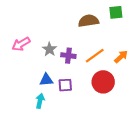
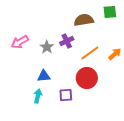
purple cross: (68, 56) -> (67, 41), moved, turned -32
red circle: (103, 82) -> (87, 78), moved
purple square: (65, 85) -> (66, 95), moved

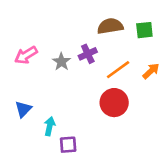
green square: (110, 12) -> (144, 30), moved
blue triangle: (44, 76) -> (23, 109), moved, turned -40
purple square: (66, 95) -> (68, 145), moved

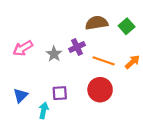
green square: (144, 30) -> (127, 26), turned -35
orange line: (118, 70) -> (104, 61), turned 55
purple square: (68, 145) -> (60, 93), moved

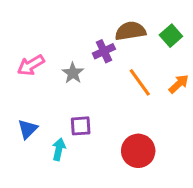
purple cross: (77, 47) -> (104, 51), moved
orange line: (104, 61) -> (140, 82), turned 35
red circle: (100, 90) -> (138, 151), moved

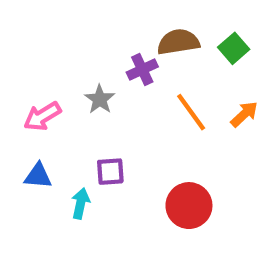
pink arrow: (31, 65) -> (42, 116), moved
blue triangle: (28, 129) -> (38, 176), turned 50

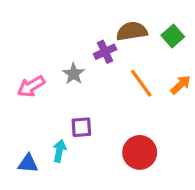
blue triangle: (38, 176) -> (28, 163), moved

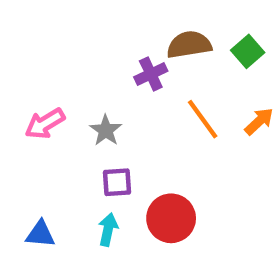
gray star: (74, 74) -> (106, 130), moved
cyan arrow: (59, 151) -> (108, 230), moved
red circle: (140, 152) -> (171, 218), moved

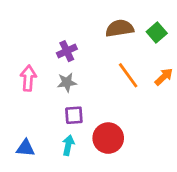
purple cross: (151, 74) -> (67, 51), moved
pink arrow: (45, 124) -> (28, 78), turned 125
gray star: (106, 130) -> (67, 82), turned 30

